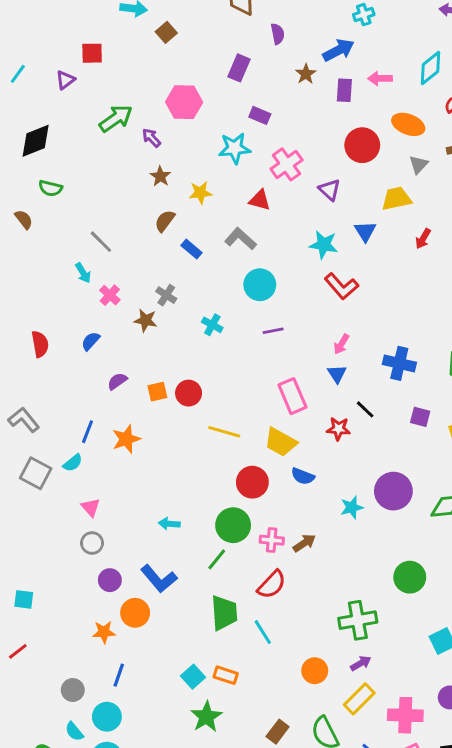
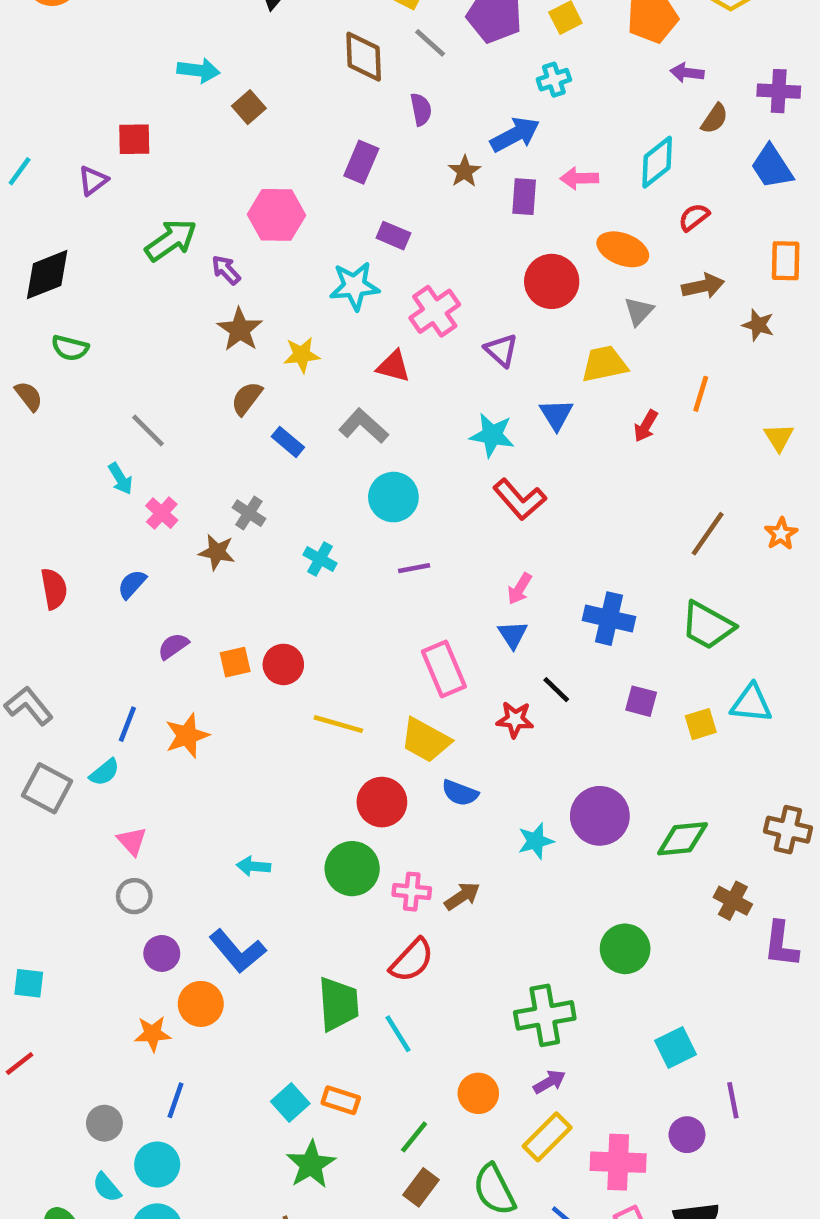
brown star: (160, 176) -> (240, 330), size x1.4
green line: (217, 559) -> (414, 1137), moved

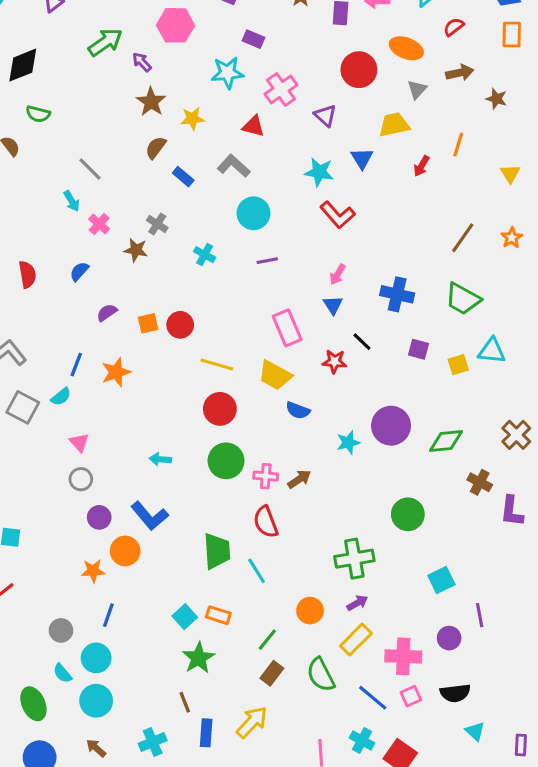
orange rectangle: (786, 261) -> (512, 35), moved
red circle: (382, 802) -> (220, 409), moved
brown cross: (788, 830) -> (516, 435), turned 32
red semicircle: (412, 960) -> (266, 522), turned 116

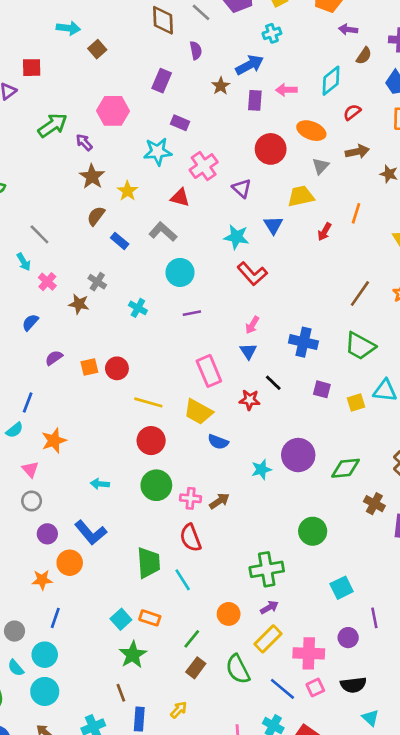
yellow star: (192, 119) -> (127, 191), turned -30
orange star: (116, 372) -> (54, 441), moved
yellow arrow: (252, 722) -> (179, 710), size x0.6

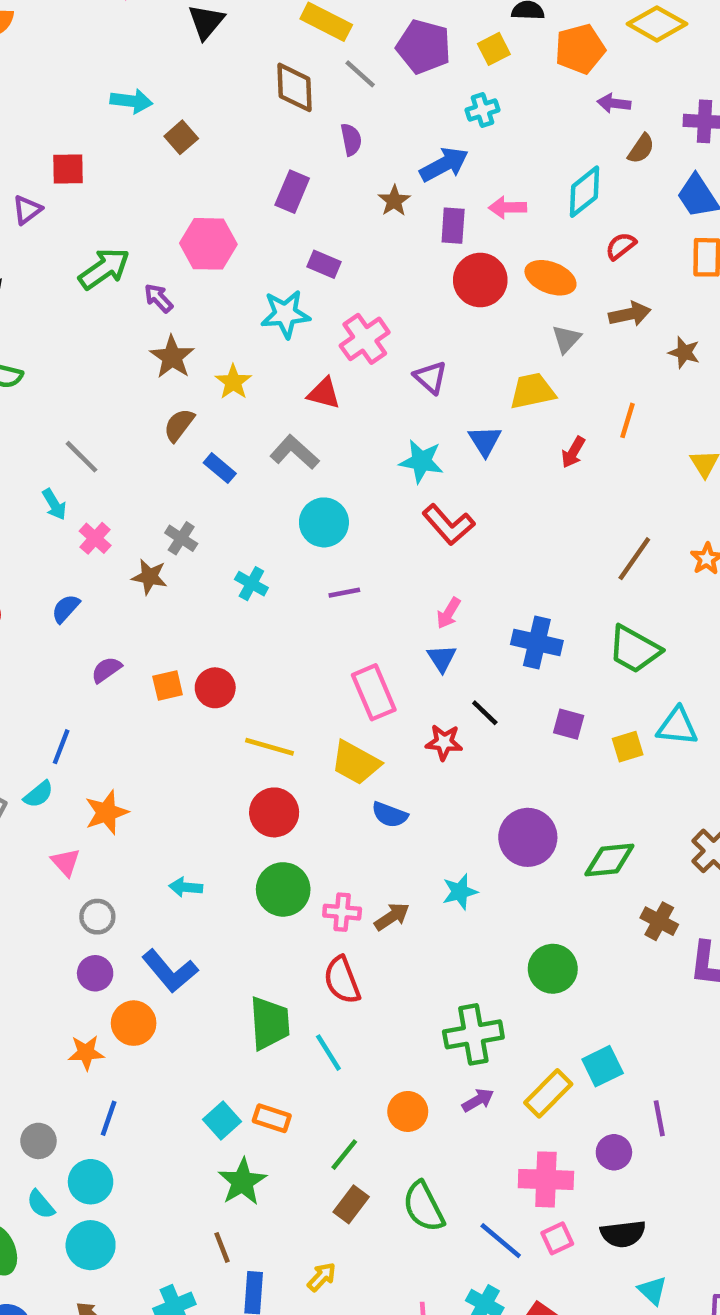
red circle: (271, 149) -> (480, 280), moved
cyan star: (261, 469) -> (460, 892), moved
gray circle: (32, 501) -> (97, 917), moved
yellow rectangle: (268, 639) -> (548, 1093), moved

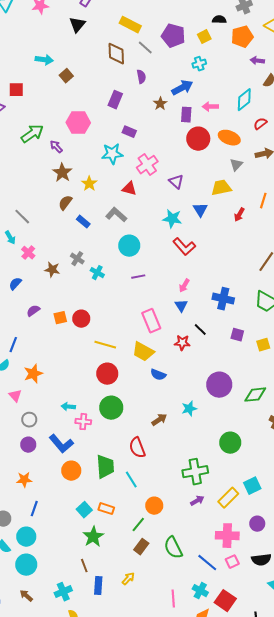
gray cross: (181, 538) -> (77, 259), moved
pink cross: (342, 912) -> (83, 422), moved
orange circle: (134, 1023) -> (71, 471), moved
orange circle: (408, 1111) -> (154, 506), moved

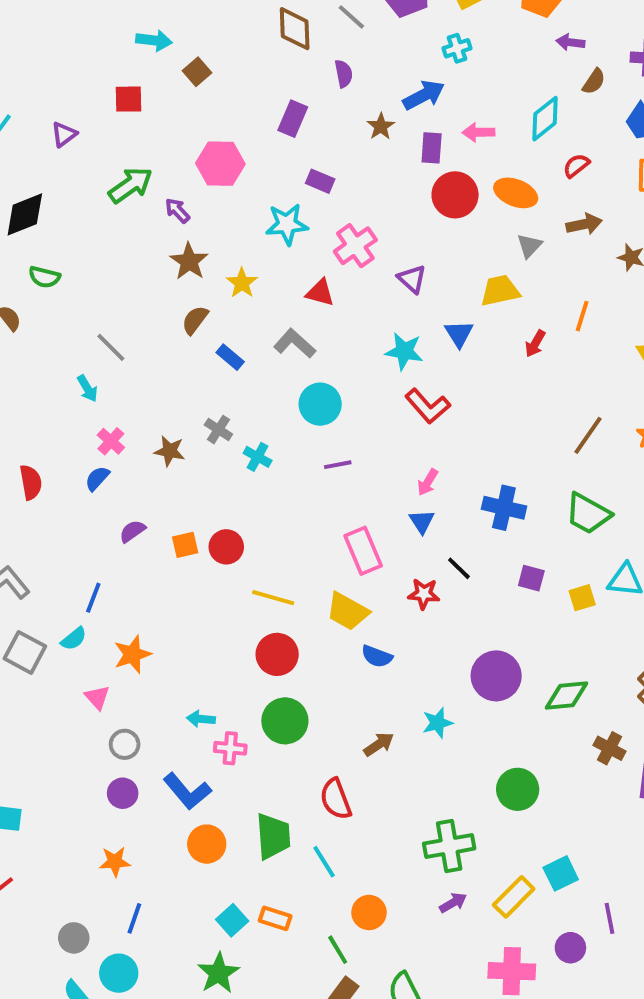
red square: (16, 90) -> (128, 99), moved
pink cross: (28, 253) -> (111, 441), moved
green line: (138, 525) -> (338, 950), turned -70
green star: (93, 537) -> (218, 973), moved

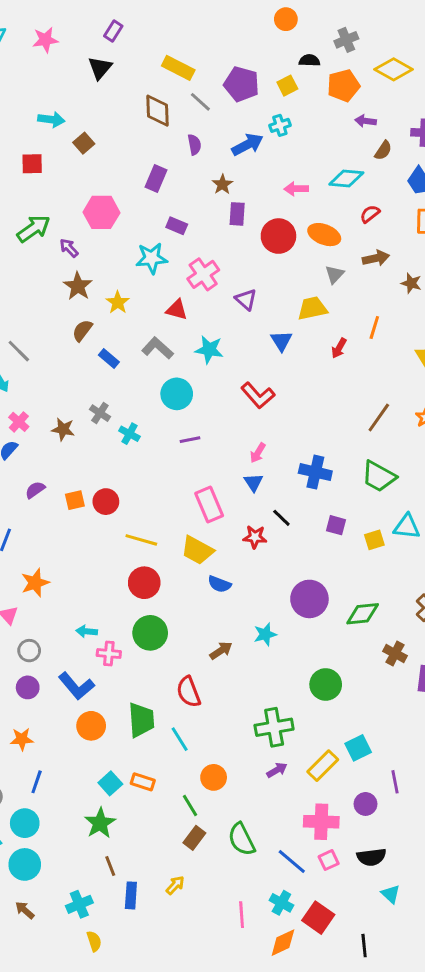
blue arrow: (424, 95) -> (247, 145), moved
cyan diamond: (545, 119) -> (346, 178), turned 44
purple rectangle: (432, 148) -> (237, 214), moved
cyan star: (404, 351) -> (209, 350), moved

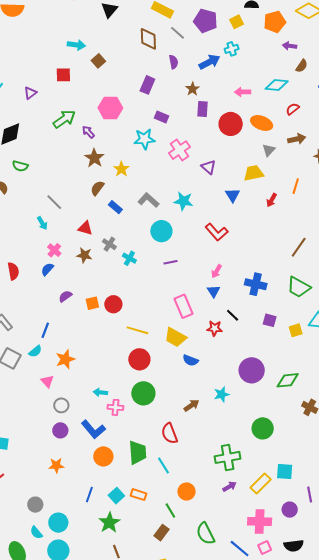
red triangle: (177, 310) -> (85, 228), moved
cyan square: (358, 748) -> (285, 471), turned 30
blue line: (37, 782) -> (89, 495), moved
brown rectangle: (194, 838) -> (161, 533), moved

